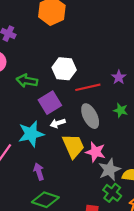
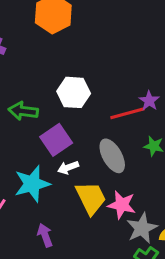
red line: (88, 87) -> (127, 113), moved

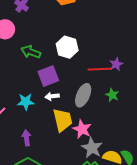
gray ellipse: (112, 156) -> (83, 95), turned 40
cyan star: (32, 184) -> (26, 102), size x0.7
gray star: (142, 228) -> (92, 148), turned -30

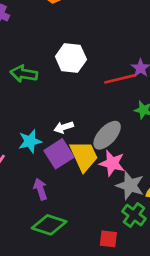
purple square: (48, 76) -> (59, 154), moved
gray ellipse: (83, 95) -> (107, 135), moved, turned 30

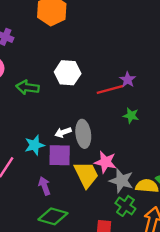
gray ellipse: (107, 135) -> (83, 134), moved, turned -48
purple square: (59, 154) -> (60, 155), turned 35
yellow trapezoid: (84, 156) -> (86, 175), moved

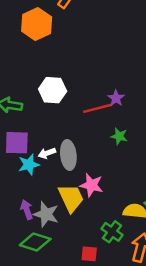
cyan star: (34, 145) -> (29, 165), moved
purple square: (60, 155) -> (17, 143), moved
gray star: (121, 181) -> (46, 214), moved

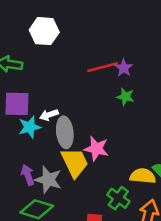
white hexagon: (53, 90) -> (44, 31), moved
purple star: (116, 98) -> (124, 68), moved
gray ellipse: (68, 155) -> (65, 132), moved

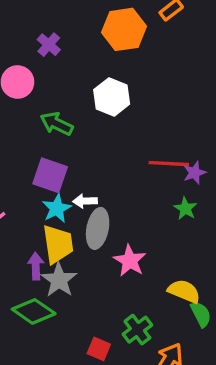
cyan star: (30, 127) -> (57, 208), turned -30
yellow trapezoid: (75, 163) -> (58, 244), moved
yellow semicircle: (143, 176) -> (184, 291), moved

